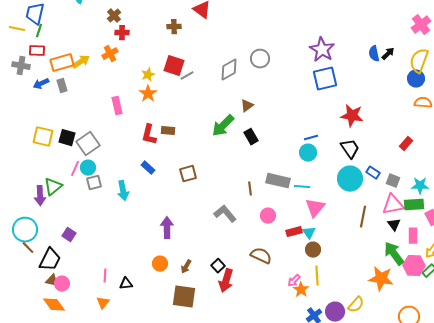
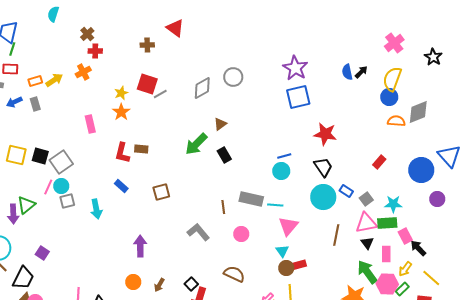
orange rectangle: (62, 63) -> (35, 81), size x0.6
gray square: (393, 181) -> (366, 199), turned 32
red rectangle: (294, 232) -> (298, 265), moved

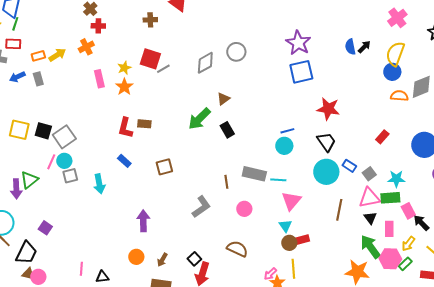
pink rectangle: (90, 124) -> (99, 79), moved
gray L-shape: (198, 232) -> (201, 207), turned 95

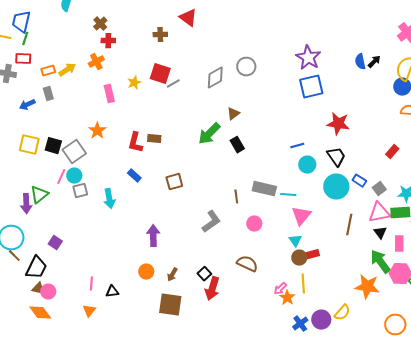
blue arrow: (17, 77) -> (27, 105), moved
orange star: (124, 87) -> (97, 131), moved
cyan circle: (284, 146) -> (307, 165), moved

